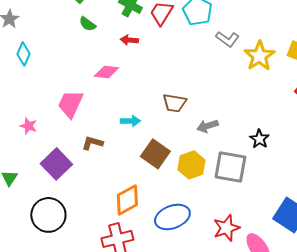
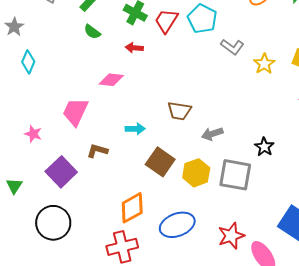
yellow star: (259, 56) -> (264, 64), size x0.7

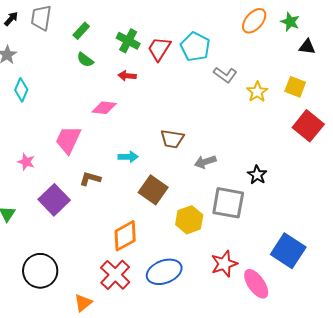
yellow hexagon: (196, 173) -> (189, 220), moved
black circle: (53, 223) -> (40, 271), moved
blue ellipse: (177, 225) -> (164, 272), moved
red cross: (122, 247) -> (115, 275), turned -32

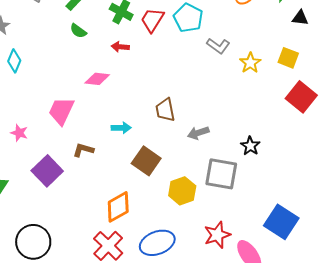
brown trapezoid: (172, 139) -> (165, 110), turned 70

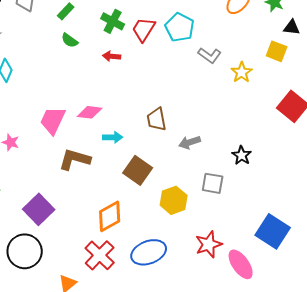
yellow square: (288, 58) -> (277, 51), moved
pink diamond: (97, 79) -> (90, 112), moved
brown L-shape: (83, 150) -> (75, 159), size x1.5
purple square: (47, 171) -> (39, 209), moved
gray square: (221, 174) -> (213, 183), size x0.7

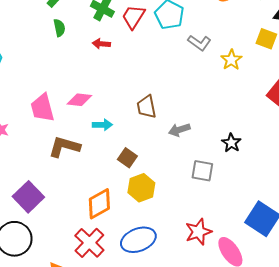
green semicircle: (70, 40) -> (59, 28), turned -138
pink trapezoid: (53, 120) -> (42, 108), turned -40
brown square: (138, 170) -> (127, 158), size x0.7
yellow hexagon: (174, 200) -> (141, 188), moved

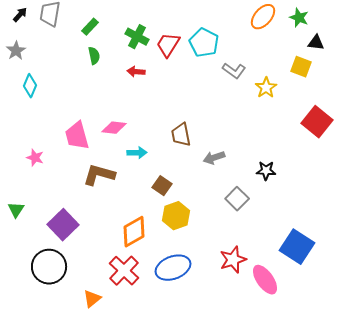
black star: (231, 143) -> (266, 171), turned -30
gray square: (202, 171) -> (237, 199), turned 35

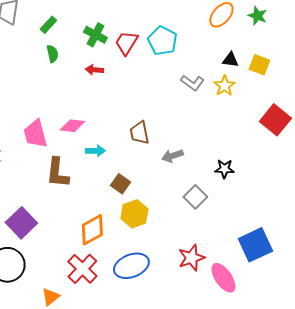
black triangle: (316, 43) -> (230, 60), moved
gray L-shape: (234, 71) -> (192, 83), moved
brown L-shape: (99, 175) -> (57, 173), turned -100
blue square: (297, 247) -> (255, 245), turned 32

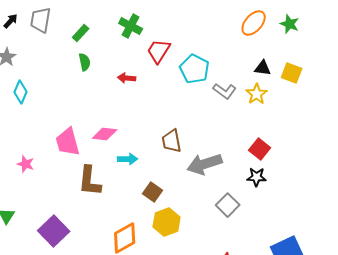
green cross: (95, 35) -> (131, 26), moved
cyan pentagon: (162, 41) -> (195, 69), moved
red square: (275, 120) -> (260, 149), moved, size x0.7
gray arrow: (172, 156) -> (205, 164), size x1.6

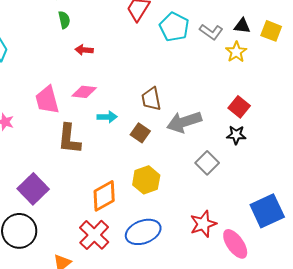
red arrow: (127, 78) -> (84, 50), moved
gray L-shape: (225, 91) -> (211, 32), moved
brown square: (153, 192) -> (140, 133), moved

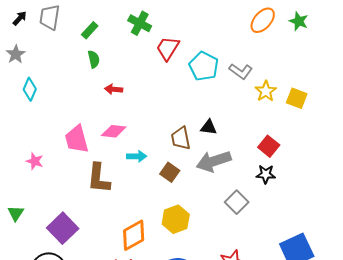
black triangle: (242, 26) -> (209, 127), moved
yellow square: (271, 31) -> (297, 98), moved

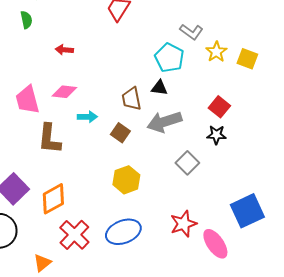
green semicircle: (94, 59) -> (26, 20), moved
cyan pentagon: (204, 66) -> (169, 58), moved
orange diamond: (134, 235) -> (53, 199), moved

